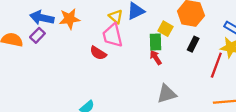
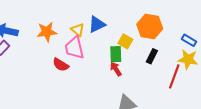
orange star: (69, 19) -> (47, 32), moved

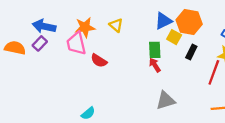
blue triangle: (97, 24) -> (163, 21), moved
yellow square: (125, 41) -> (174, 37), moved
pink trapezoid: (74, 48) -> (76, 43), moved

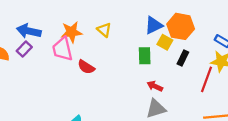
red arrow: (155, 65) -> (155, 86), moved, turned -32

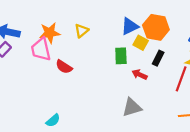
yellow triangle: (104, 30) -> (81, 31), turned 40
red arrow: (155, 86) -> (140, 74), moved

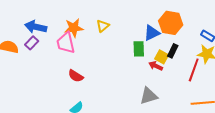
blue triangle: (130, 26) -> (152, 33), moved
yellow square: (141, 43) -> (162, 57), moved
red semicircle: (64, 67) -> (76, 76), moved

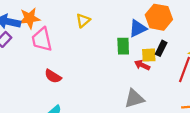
orange star: (74, 28) -> (30, 18), moved
yellow square: (162, 57) -> (149, 55), turned -32

